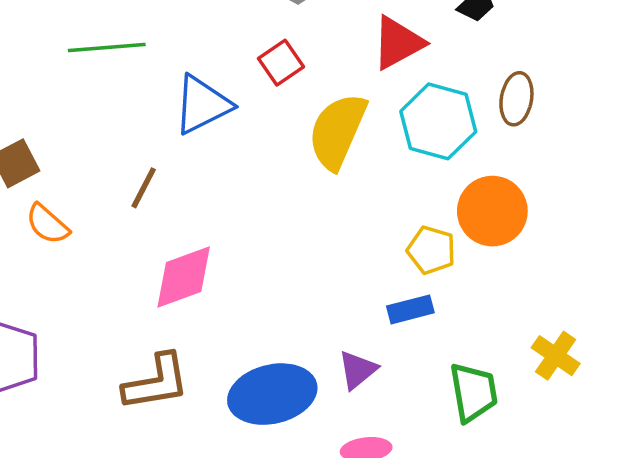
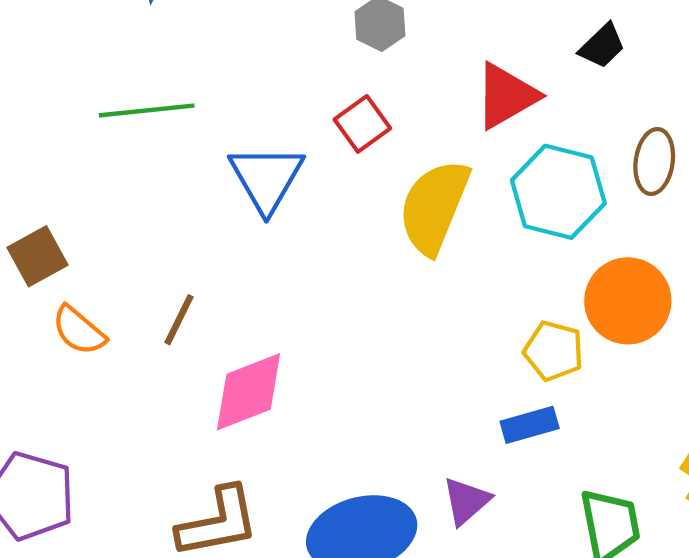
blue triangle: (202, 105) -> (266, 178), turned -32
brown line: (144, 188) -> (179, 320), moved

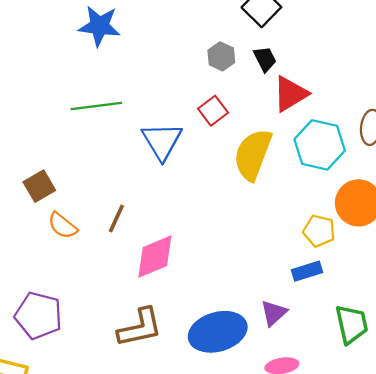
black trapezoid: (602, 46) -> (265, 59), moved, turned -72

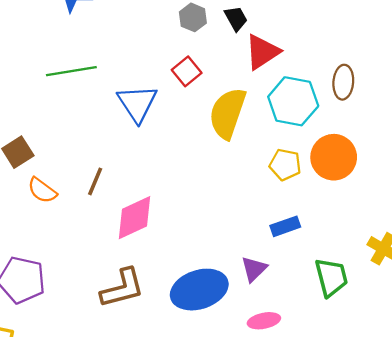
yellow pentagon: (319, 231) -> (285, 165), moved

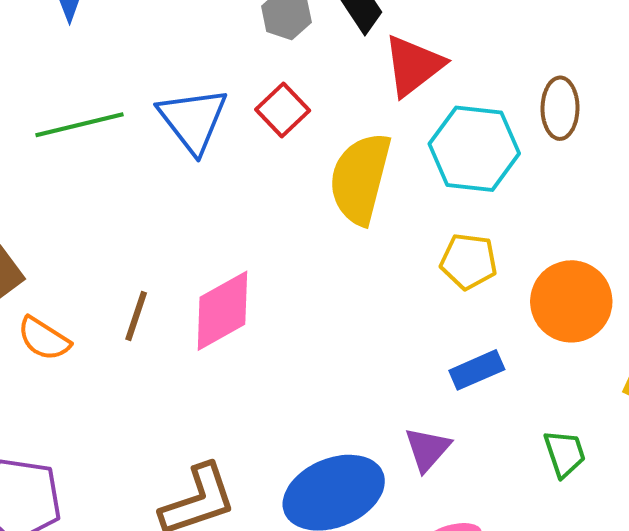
blue triangle: (137, 103) -> (193, 120), moved
orange circle: (334, 157) -> (571, 301), moved
pink diamond: (135, 218) -> (222, 311), moved
green trapezoid: (331, 277) -> (565, 454), size x0.7

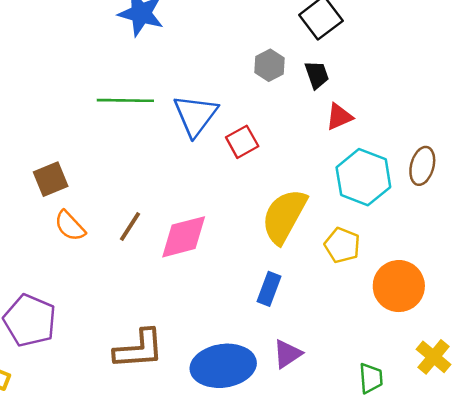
red triangle: (413, 66) -> (339, 117), size x0.7
red square: (283, 110) -> (242, 142), moved
yellow semicircle: (360, 178) -> (284, 216), moved
blue rectangle: (477, 370) -> (269, 289), moved, turned -60

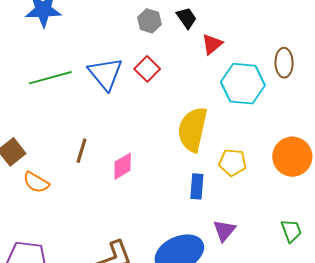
red square: (242, 142) -> (147, 69), moved
brown line: (130, 227) -> (82, 151), moved
pink diamond: (184, 237) -> (123, 166), size x0.7
yellow pentagon: (342, 245) -> (232, 162), moved

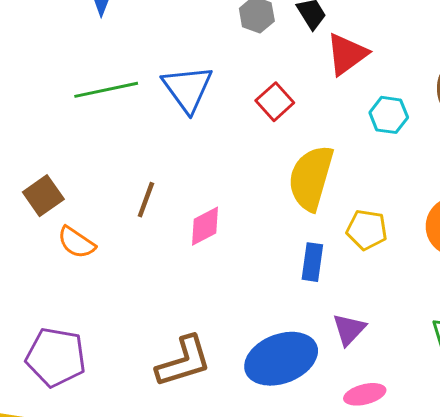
red triangle: (212, 44) -> (347, 54), size x1.4
red square: (147, 69) -> (275, 102), moved
cyan hexagon: (243, 84) -> (389, 115), size x0.6

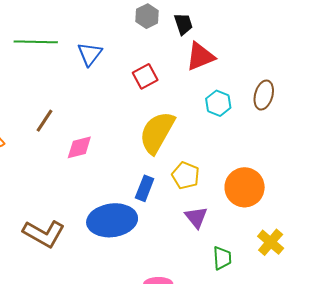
blue triangle: (188, 89) -> (90, 54), size x0.7
purple triangle: (349, 329) -> (196, 217), moved, turned -35
blue ellipse: (281, 359) -> (112, 220), moved
brown L-shape: (184, 362) -> (44, 234), turned 33

